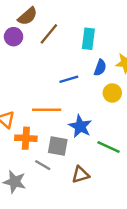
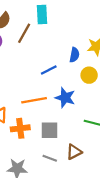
cyan rectangle: (88, 39) -> (42, 14), moved
blue star: (80, 126) -> (65, 98), moved
gray line: (43, 165) -> (50, 158), moved

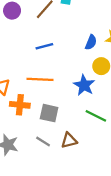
blue line: (49, 70) -> (44, 46), moved
blue star: (65, 98) -> (84, 85), moved

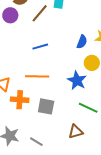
brown triangle: (69, 140) -> (76, 132), moved
gray line: (43, 142) -> (36, 142), moved

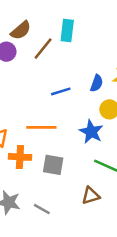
blue line: (40, 47) -> (61, 91), moved

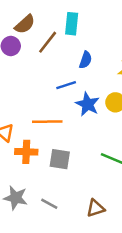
blue semicircle: (97, 83) -> (85, 60), moved
blue star: (91, 132) -> (88, 104), moved
brown triangle: (91, 196) -> (96, 208), moved

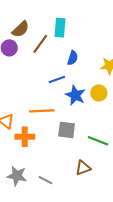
gray square: (60, 159) -> (67, 130), moved
brown triangle: (96, 208) -> (83, 168), moved

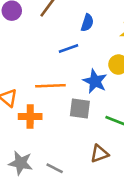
blue star: (75, 95) -> (95, 81), moved

